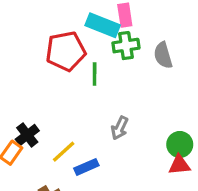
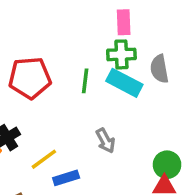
cyan rectangle: (103, 25) -> (124, 83), moved
red pentagon: (66, 51) -> (30, 78), moved
gray arrow: (120, 128) -> (105, 141), turned -60

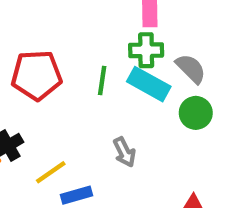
gray semicircle: (159, 69) -> (191, 69), turned 144
green circle: (167, 165) -> (196, 113), moved

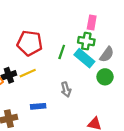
gray semicircle: (191, 69) -> (107, 54), turned 70
yellow line: (51, 172) -> (28, 73), moved

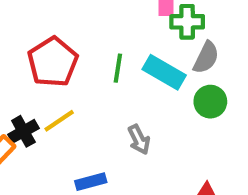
green cross: (86, 41) -> (187, 22), moved
red pentagon: (30, 43) -> (53, 62), turned -30

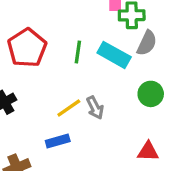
green circle: (210, 102) -> (151, 94), moved
yellow line: (59, 121) -> (69, 108), moved

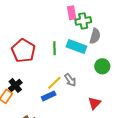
blue rectangle: (58, 141) -> (49, 96), moved
red triangle: (148, 151) -> (95, 103), moved, turned -40

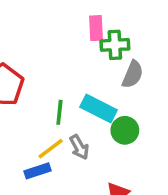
cyan rectangle: (76, 46) -> (99, 108), moved
green line: (54, 48) -> (59, 112), moved
green circle: (102, 66) -> (125, 130), moved

